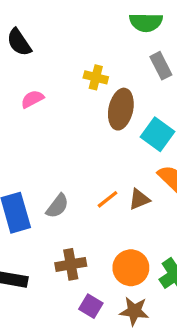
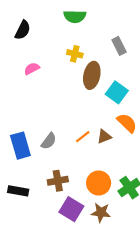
green semicircle: (146, 22) -> (75, 16), moved
black semicircle: (19, 42) -> (23, 30), turned -120
purple square: (91, 306) -> (71, 209), size x1.5

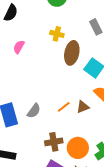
pink semicircle: (32, 69) -> (19, 47), turned -32
brown cross: (58, 181) -> (54, 142), moved

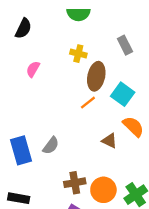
orange line: (64, 107) -> (88, 103), moved
brown triangle: (83, 107) -> (109, 141), turned 48

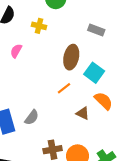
gray rectangle: (125, 45) -> (96, 30), turned -42
yellow cross: (78, 54) -> (39, 26), moved
orange line: (88, 103) -> (64, 88), moved

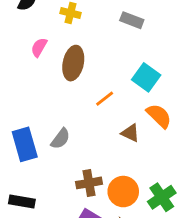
gray rectangle: (96, 30) -> (132, 20), moved
brown ellipse: (71, 57) -> (73, 63), moved

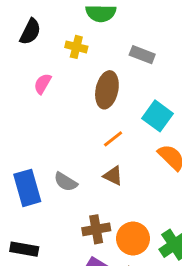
brown ellipse: (73, 63) -> (107, 90), moved
brown triangle: (130, 133) -> (113, 176), moved
gray semicircle: (60, 139) -> (66, 182), turned 85

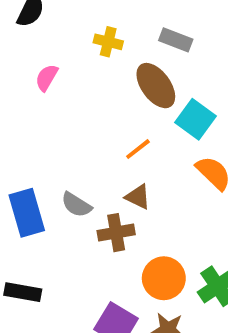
yellow cross: (76, 47) -> (108, 42), moved
brown ellipse: (107, 90) -> (156, 86), moved, turned -48
brown cross: (96, 229) -> (116, 233), moved

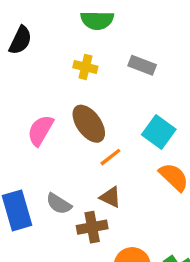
pink semicircle: (47, 78) -> (40, 130), moved, size x1.4
brown ellipse: (156, 86) -> (89, 124), moved

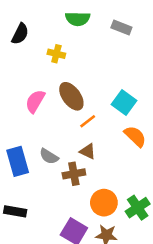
gray rectangle: (142, 65) -> (121, 28), moved
yellow cross: (85, 67) -> (56, 54), moved

